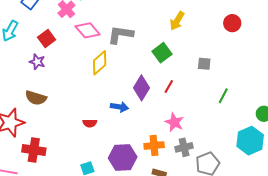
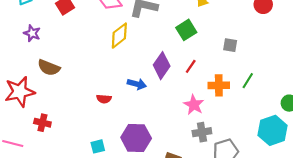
purple star: (37, 62) -> (32, 33), moved
orange cross: (154, 145) -> (219, 85), moved
red cross: (34, 150) -> (42, 123), size x0.7

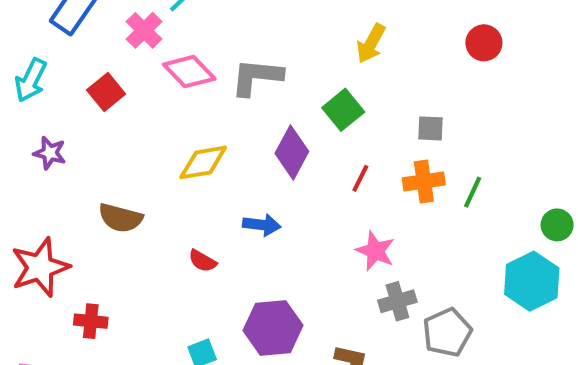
yellow diamond: (119, 36) -> (203, 162), moved, turned 35
purple diamond: (162, 66) -> (292, 152), moved
brown semicircle: (49, 68) -> (120, 218), moved
orange cross: (219, 85) -> (424, 181), moved
red semicircle: (104, 99) -> (202, 261), turned 32

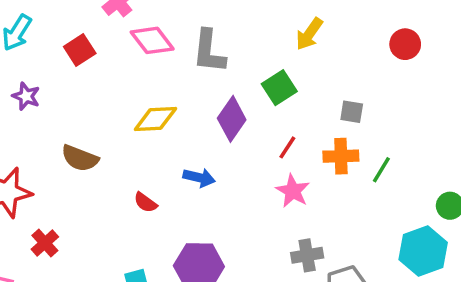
gray L-shape: (257, 77) -> (209, 51), turned -96
pink star: (375, 251) -> (293, 191), moved
red cross: (91, 321) -> (45, 243), turned 36

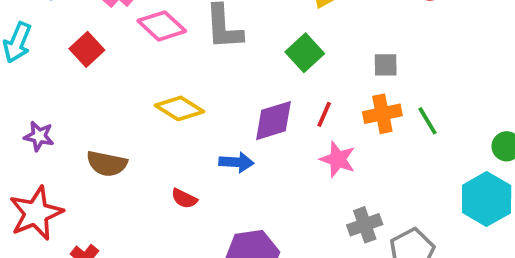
purple star: (26, 96) -> (39, 136), moved
yellow diamond: (155, 119) -> (180, 108), turned 45
purple diamond: (232, 119) -> (274, 121), moved, turned 48
green line: (381, 170) -> (427, 121), turned -52

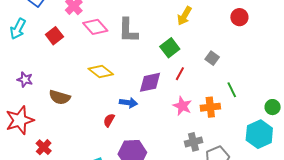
gray square: (386, 65) -> (212, 58), turned 32
red line: (324, 114) -> (180, 74), moved
orange cross: (382, 114) -> (210, 107), moved
red semicircle: (184, 198) -> (109, 120), moved, turned 88

